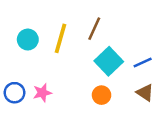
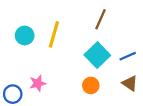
brown line: (94, 29) -> (101, 19), moved
blue circle: (14, 93) -> (13, 94), moved

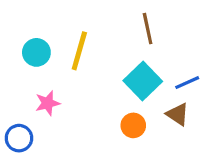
brown line: (101, 19) -> (148, 29), turned -36
pink star: (38, 83) -> (48, 103), moved
brown triangle: (130, 83) -> (178, 114), moved

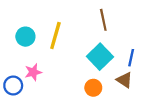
blue line: (187, 83) -> (131, 58), turned -54
blue circle: (19, 138) -> (13, 86), moved

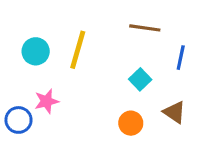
brown line: (103, 20) -> (145, 28), turned -70
cyan square: (100, 57) -> (140, 79), size x0.6
blue line: (131, 58) -> (181, 58), moved

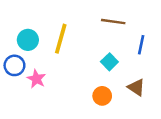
pink star: (47, 101) -> (36, 79), turned -30
blue circle: (18, 120) -> (14, 65), moved

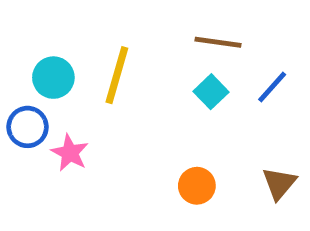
blue line: (141, 45) -> (272, 87), turned 30
cyan square: (109, 62) -> (211, 92), moved
brown triangle: (136, 87) -> (279, 183), moved, turned 36

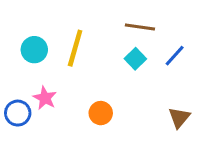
blue circle: (28, 127) -> (18, 113), moved
orange circle: (197, 186) -> (101, 113), moved

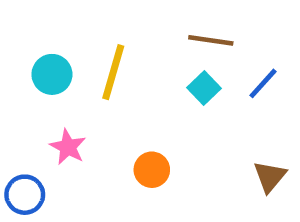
blue circle: (18, 113) -> (25, 195), moved

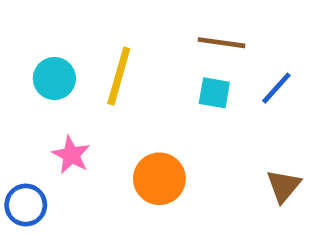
cyan square: (204, 88) -> (214, 93), turned -36
orange circle: (152, 170) -> (159, 179), size x1.4

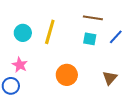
pink star: (71, 155) -> (20, 65), moved
brown triangle: (284, 186) -> (110, 78), moved

